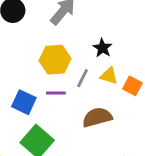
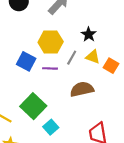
blue square: (24, 102) -> (26, 61), moved

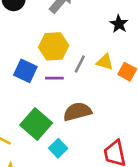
black star: (89, 34) -> (119, 24), moved
brown semicircle: (82, 89) -> (77, 112), moved

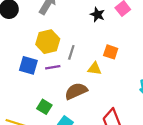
yellow triangle: (105, 62) -> (95, 69), moved
green square: (36, 124) -> (44, 107), size x0.6

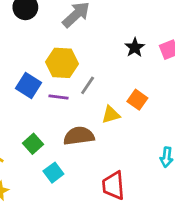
yellow triangle: (95, 69) -> (111, 115), turned -40

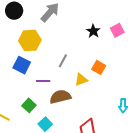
yellow hexagon: (62, 63) -> (30, 40), moved
purple line: (59, 97) -> (43, 81), moved

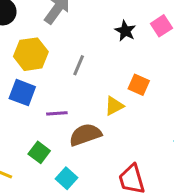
gray line: (63, 61) -> (79, 65), moved

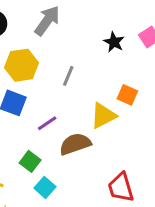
yellow triangle: (114, 106) -> (103, 116), size x1.4
purple line: (57, 113) -> (47, 123), turned -30
cyan square: (66, 178) -> (45, 187), moved

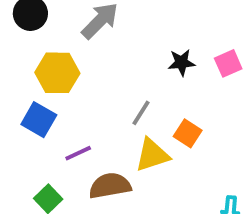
black star: (114, 42) -> (181, 62), turned 30
gray line: (68, 76) -> (141, 113), moved

